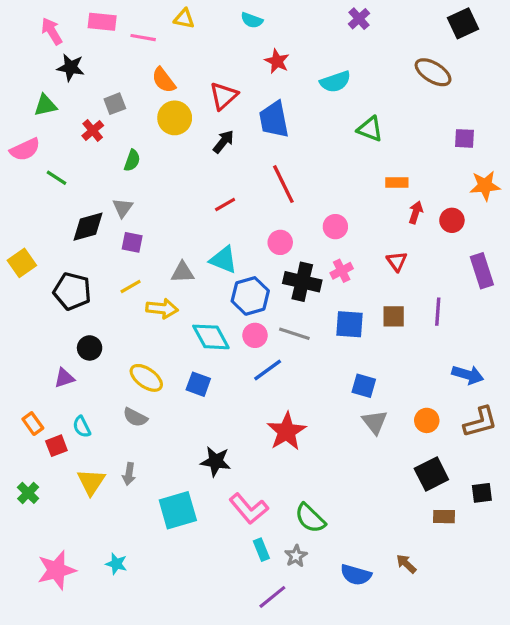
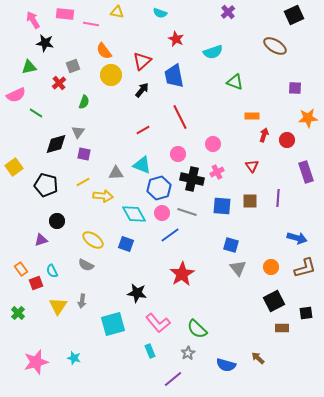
cyan rectangle: (261, 550) -> (150, 351), moved

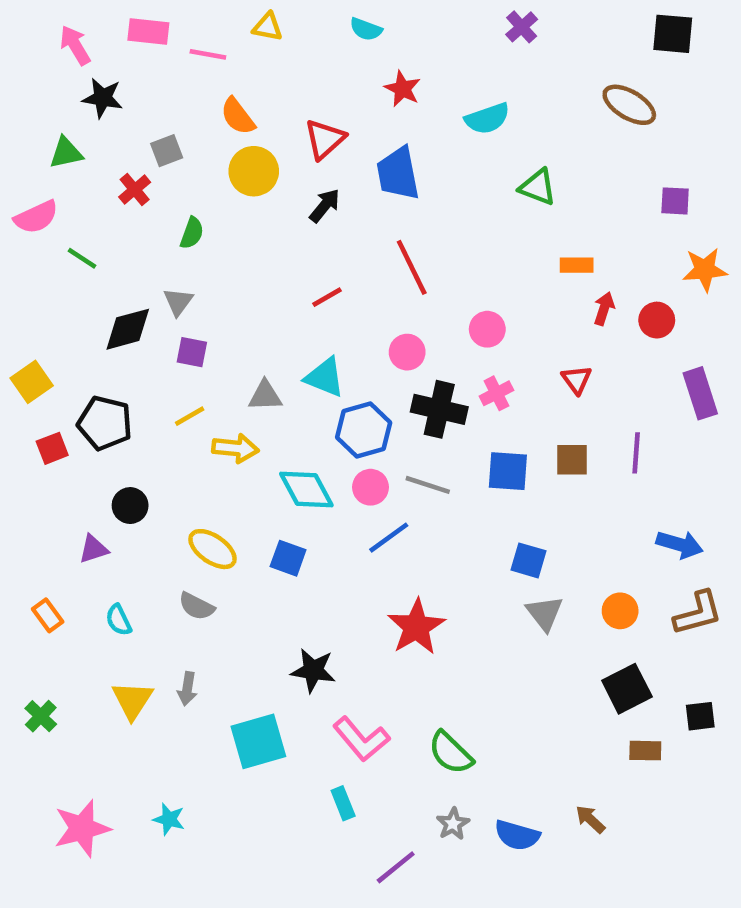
black square: (294, 15) -> (673, 34), turned 30
red square: (36, 283) -> (52, 448), moved
gray star: (188, 353) -> (453, 824), moved

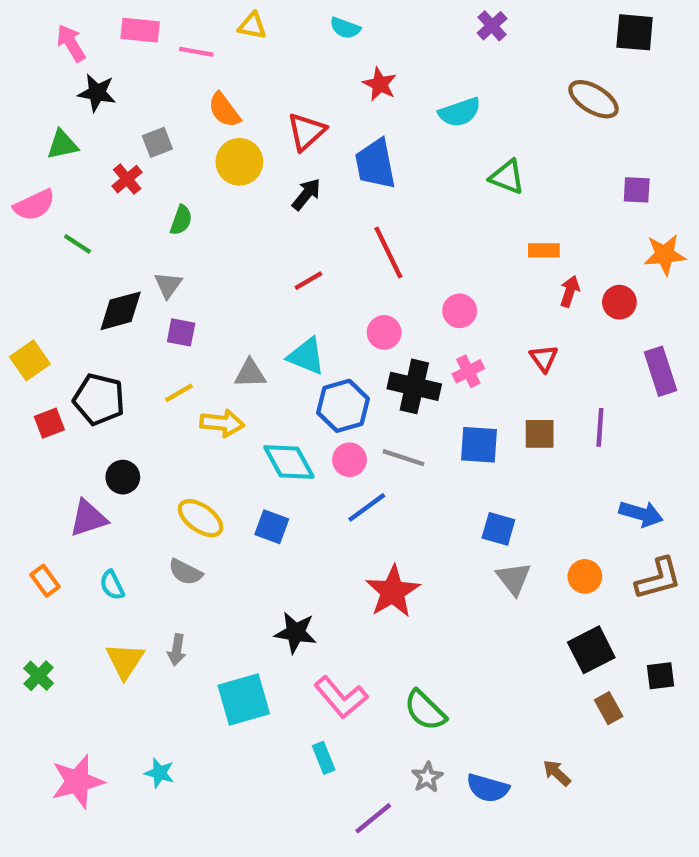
purple triangle: (93, 549) -> (88, 518), size x1.4
brown rectangle: (645, 751) -> (609, 708), turned 60

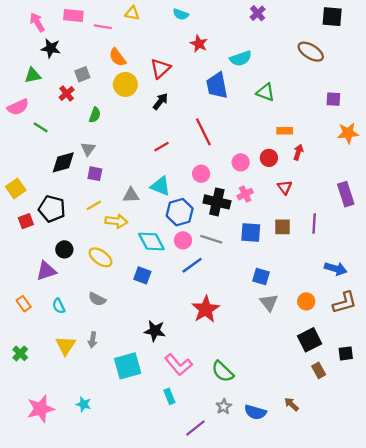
blue trapezoid: (375, 164) -> (217, 86), moved
red circle: (619, 302) -> (269, 158), moved
yellow ellipse: (201, 518) -> (100, 257), moved

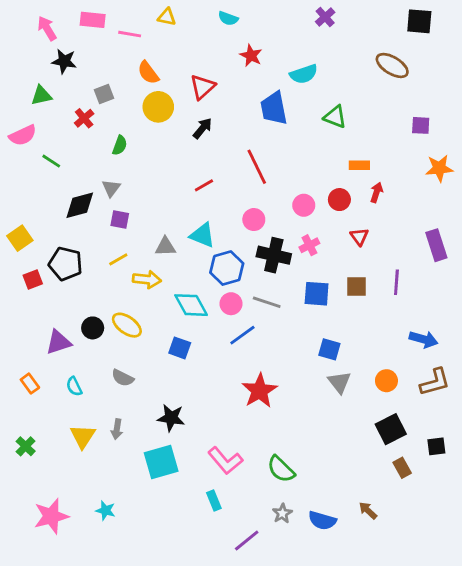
black circle: (64, 249) -> (93, 328), moved
black star: (155, 331) -> (171, 418), moved

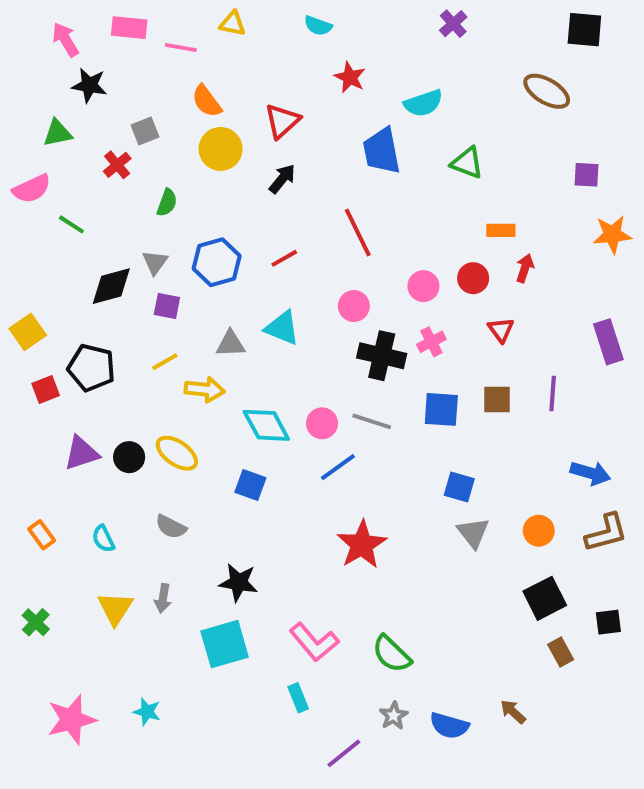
blue hexagon: (227, 268) -> (217, 262), moved
purple triangle: (58, 342) -> (81, 453), moved

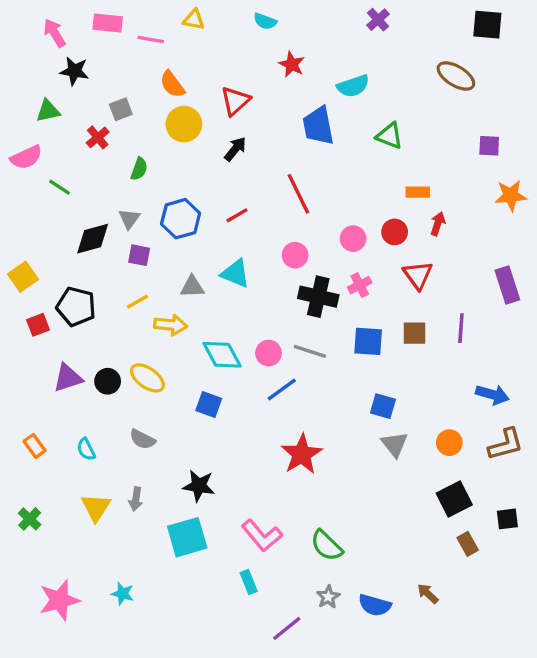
red triangle: (501, 330) -> (418, 275), size x1.4

